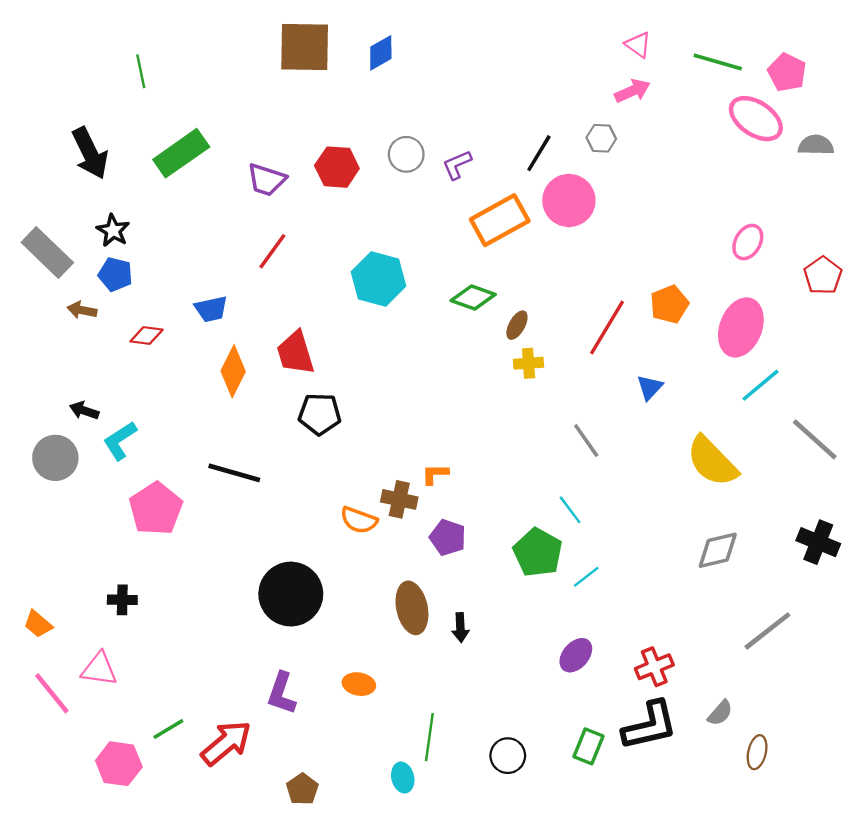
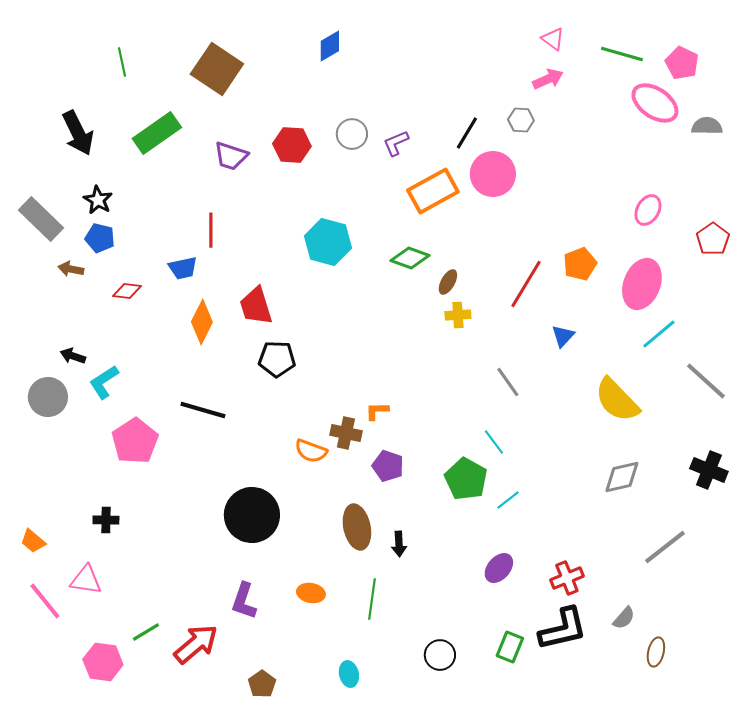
brown square: (305, 47) -> (217, 69), moved, turned 33
red line: (272, 251) -> (211, 230), moved, turned -36
green line: (429, 737) -> (372, 599), moved

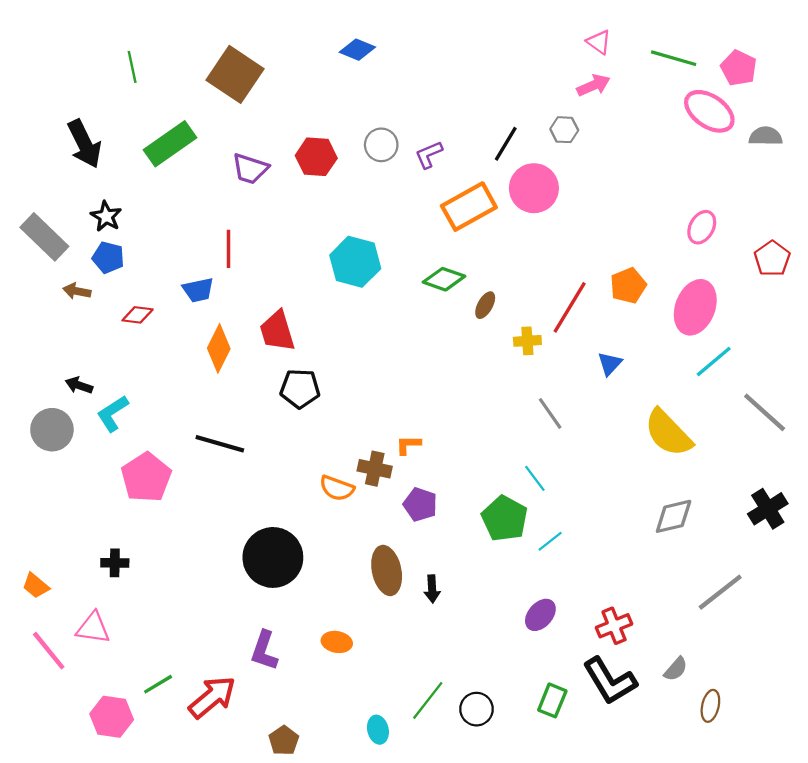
blue diamond: (330, 46) -> (357, 50), turned 52
yellow cross: (458, 315) -> (527, 341), moved
black cross: (709, 470) -> (768, 509), turned 36
green line: (372, 599) -> (428, 700), moved, turned 30
black L-shape: (563, 629) -> (610, 681), turned 72

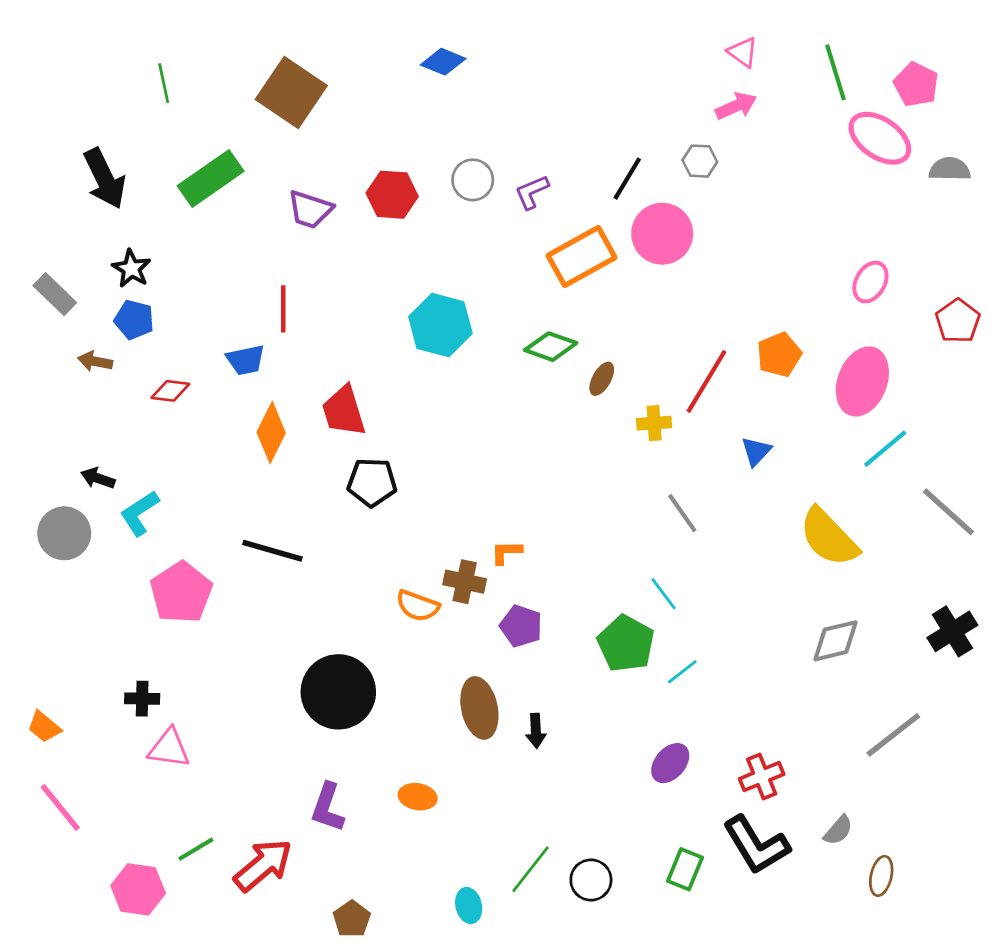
green line: (674, 58) -> (836, 72), turned 57
gray rectangle: (44, 237) -> (55, 294), size x0.7
pink triangle: (93, 628) -> (169, 748), moved

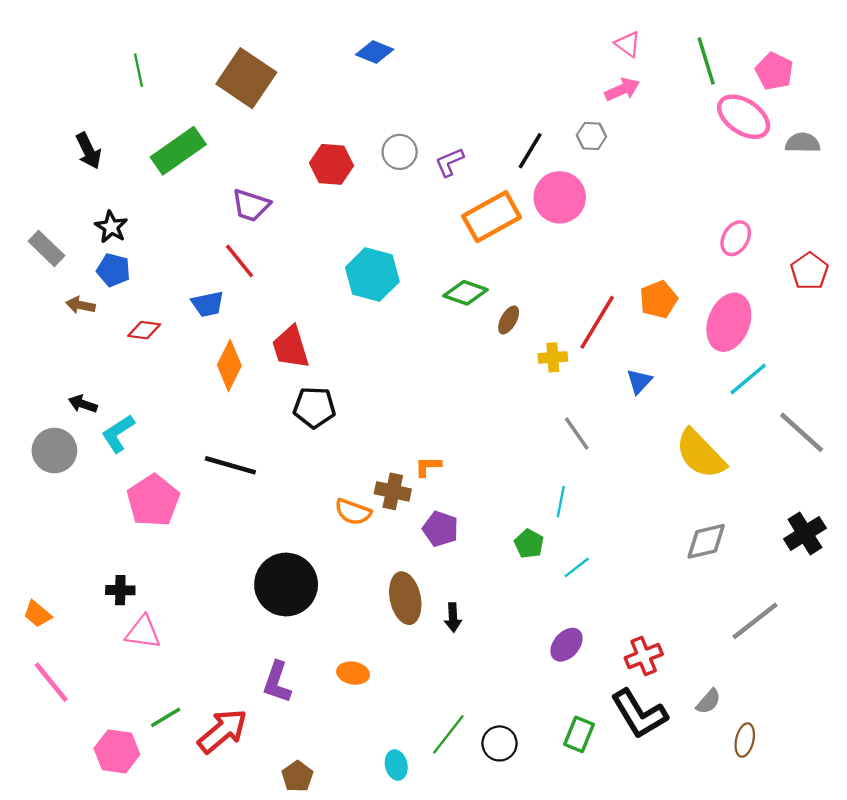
black arrow: (105, 179) -> (88, 151), size x0.7
purple trapezoid: (310, 209) -> (251, 205), moved
red line: (283, 309) -> (239, 261), turned -39
cyan line: (664, 594) -> (561, 502), turned 48
green pentagon: (626, 643) -> (529, 544), size x0.6

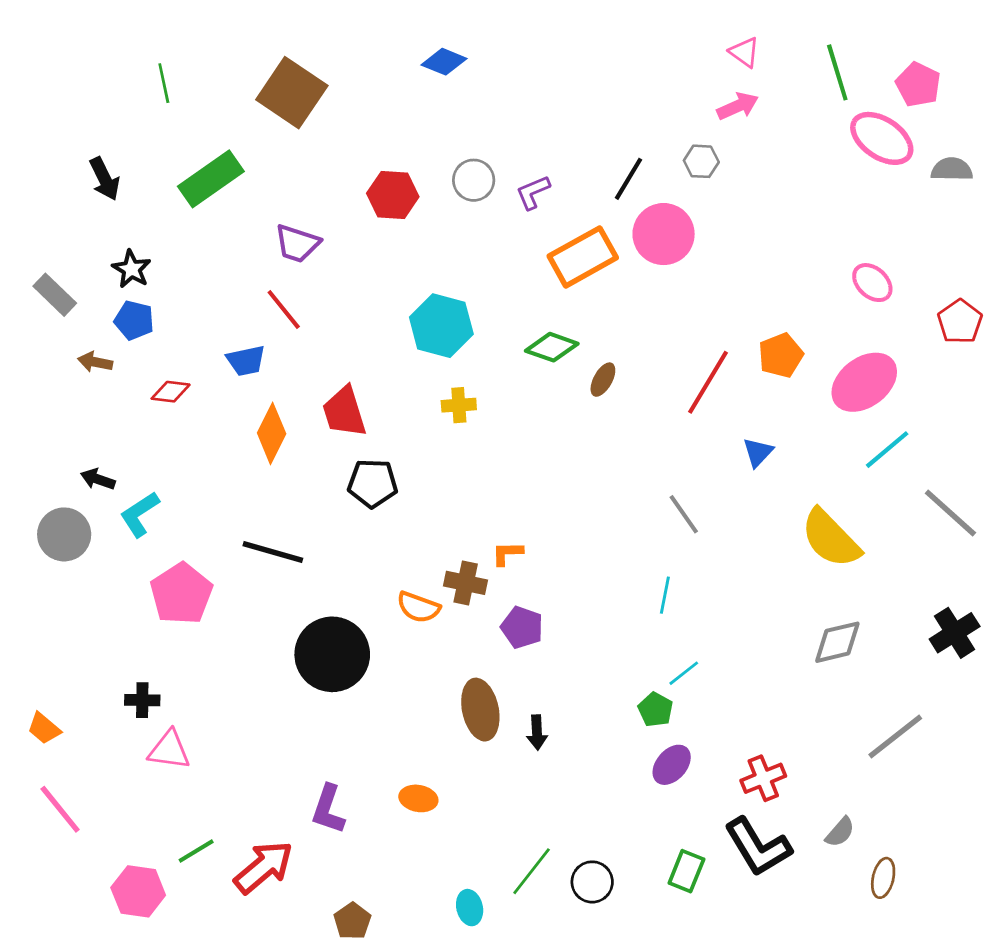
pink ellipse: (736, 238) -> (872, 283), turned -76
pink ellipse: (729, 322) -> (864, 382), turned 32
yellow cross: (553, 357) -> (459, 405), moved
green pentagon: (529, 544) -> (655, 710), moved
black circle: (286, 585) -> (332, 654), moved

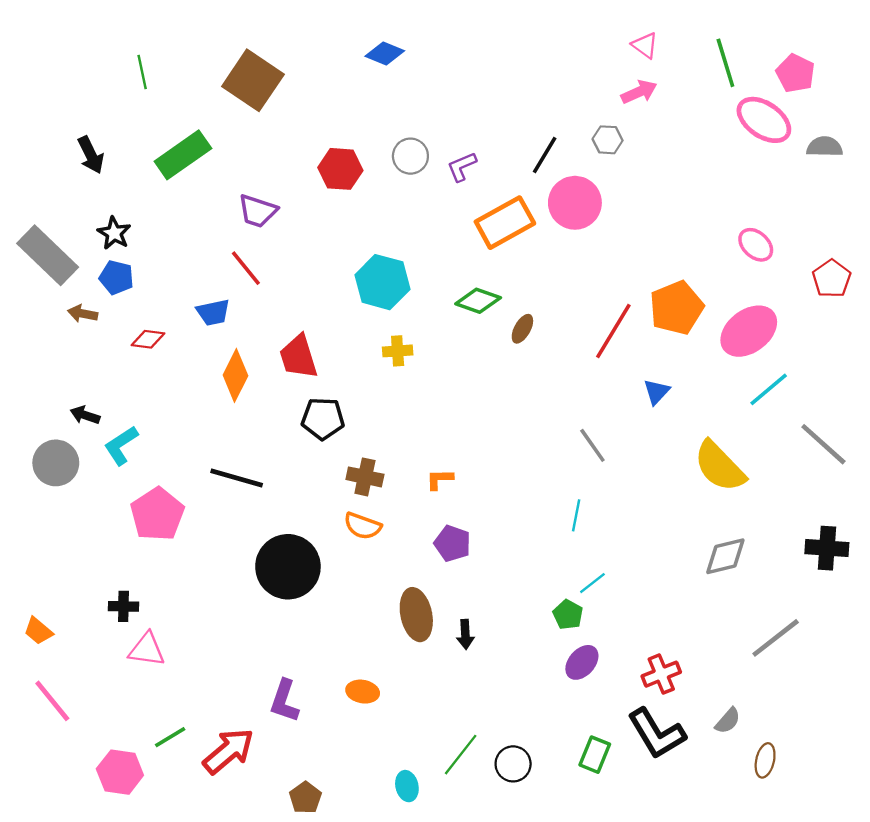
gray rectangle: (55, 295) -> (48, 255), size x1.6
orange pentagon: (781, 355) -> (676, 308), size x1.4
brown cross: (466, 583) -> (365, 477), moved
black cross: (955, 633) -> (827, 548), turned 36

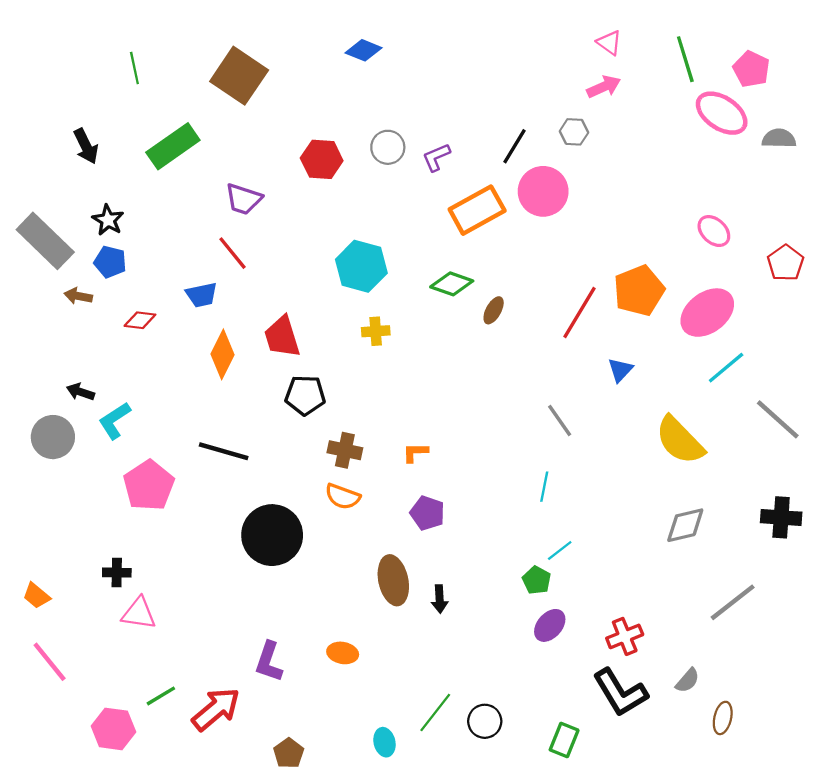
green rectangle: (595, 755) -> (564, 740), moved

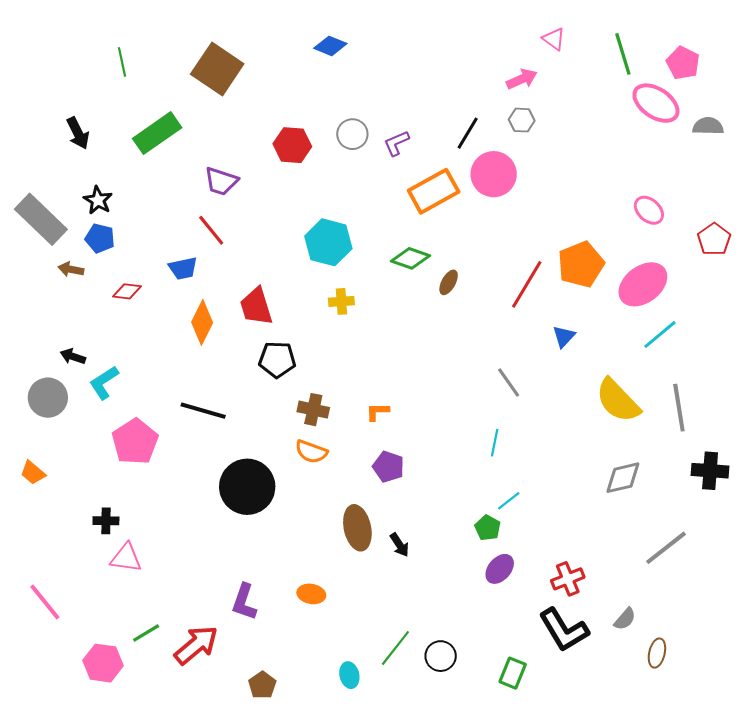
pink arrow: (604, 87) -> (522, 79), moved
gray line: (778, 419) -> (679, 408), moved, turned 39
orange trapezoid: (36, 596) -> (33, 473), moved
black arrow: (440, 599) -> (399, 545), turned -30

